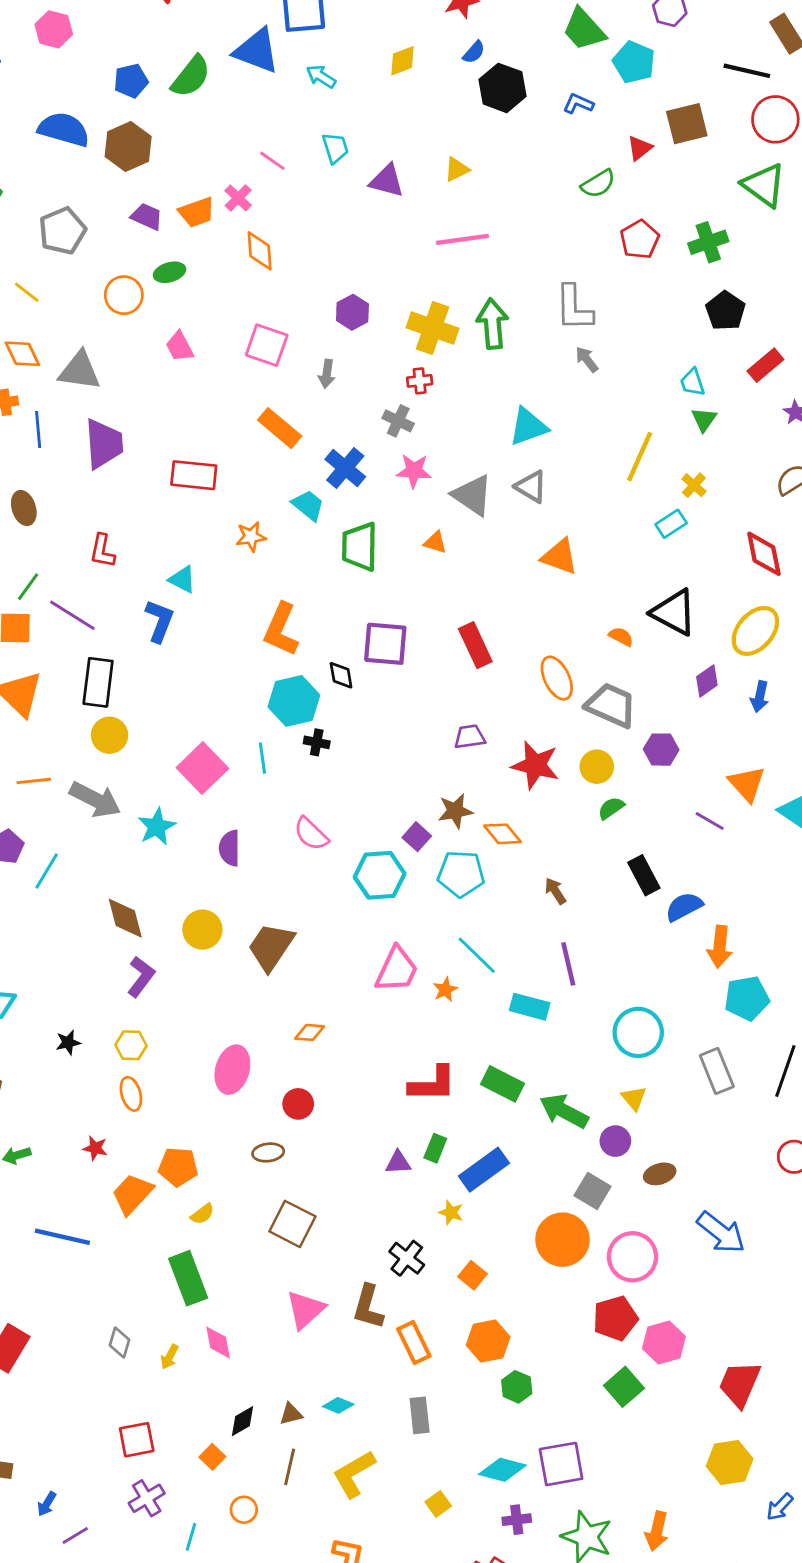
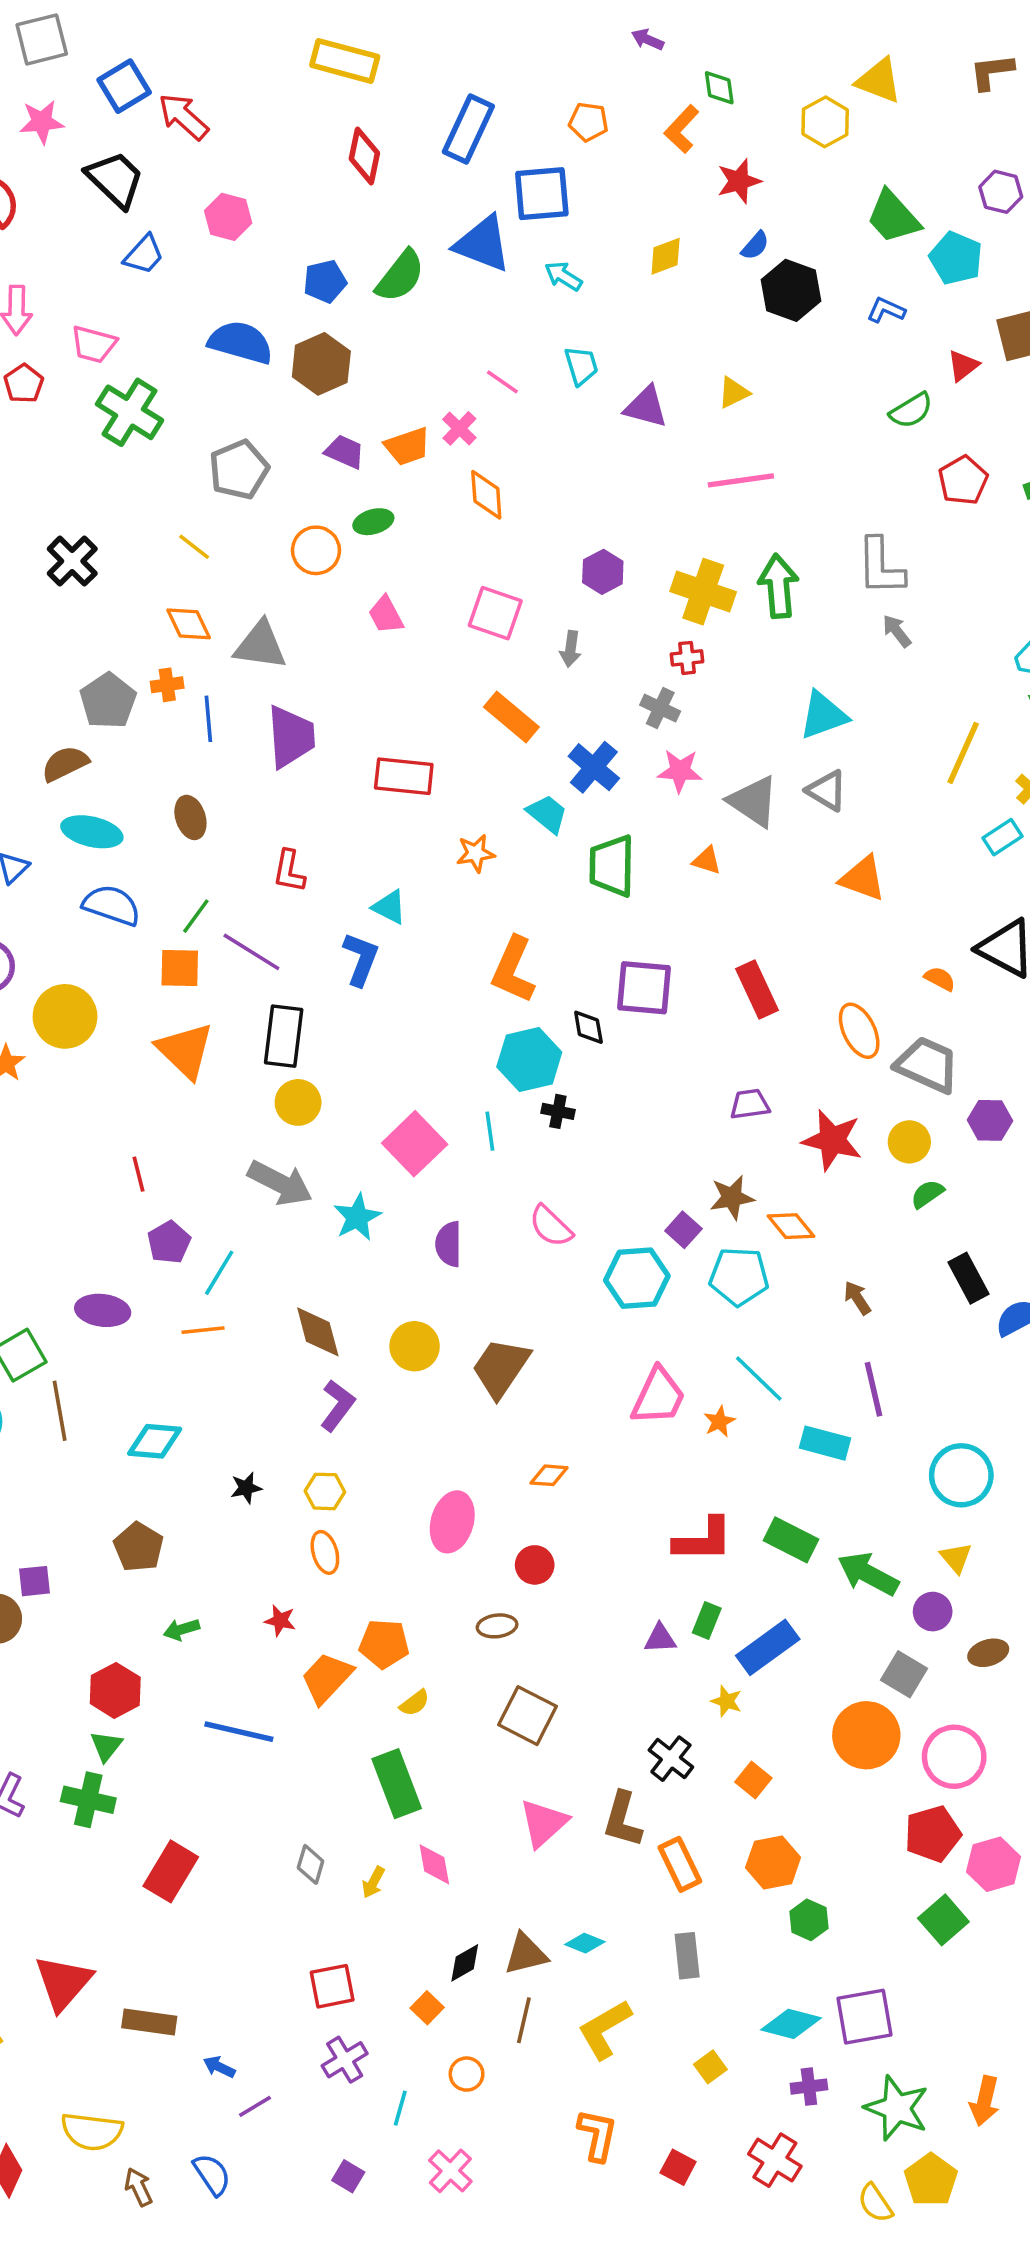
orange line: (34, 781) -> (203, 1330), moved
brown triangle: (291, 1414) -> (526, 1954), size x1.5
blue arrow: (47, 1504) -> (219, 2067), turned 85

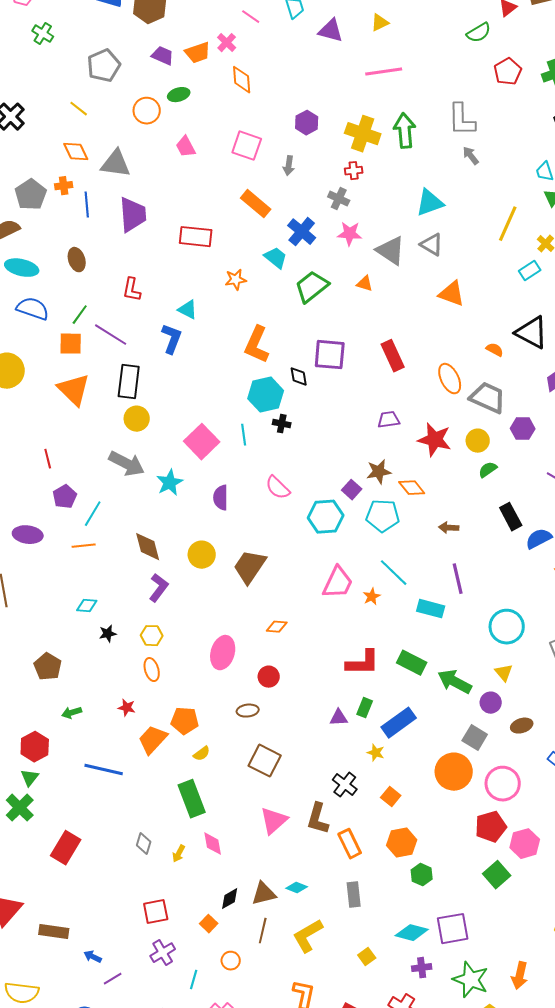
green cross: (130, 412) -> (43, 34), size x0.6
green trapezoid: (612, 866) -> (312, 287), turned 51
brown arrow: (857, 1298) -> (449, 528), turned -54
cyan diamond: (155, 1441) -> (87, 606), moved, size x0.7
green cross: (88, 1800) -> (20, 808), turned 32

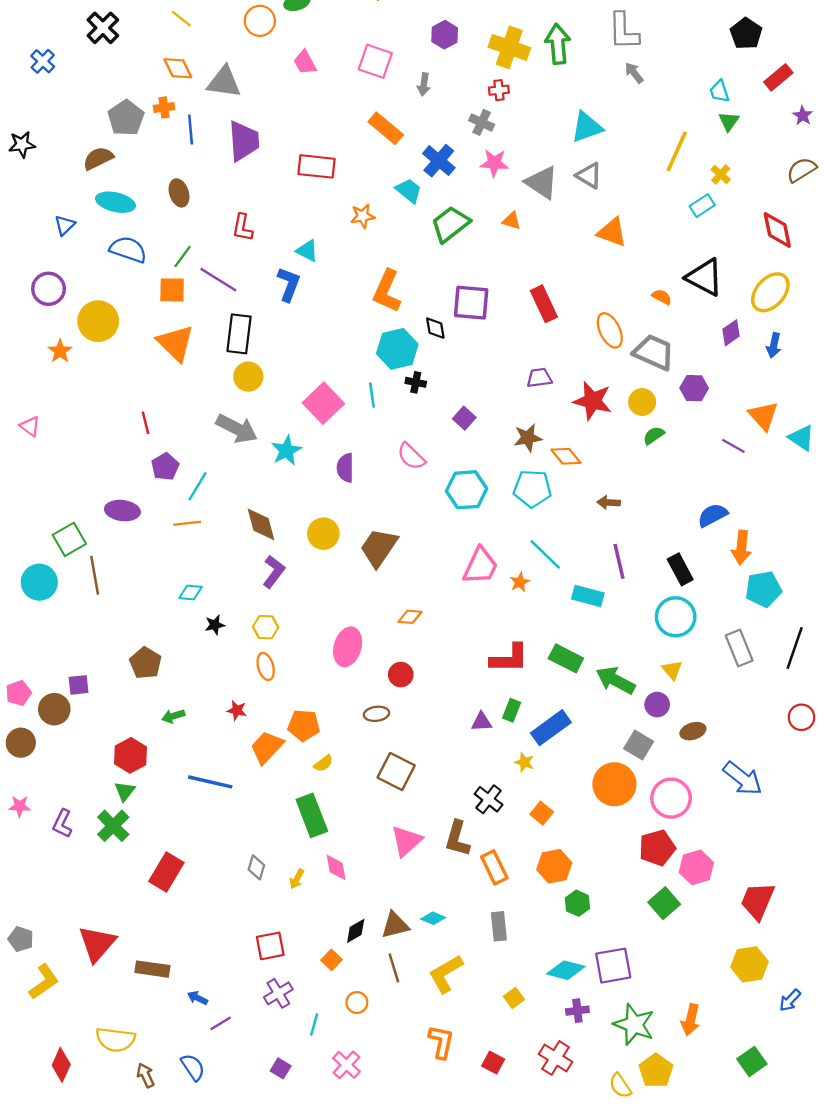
purple square: (352, 490) -> (464, 418), moved
black rectangle: (511, 517) -> (680, 569), moved
brown line: (263, 931) -> (394, 968), turned -30

